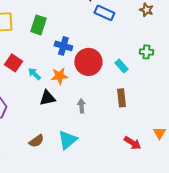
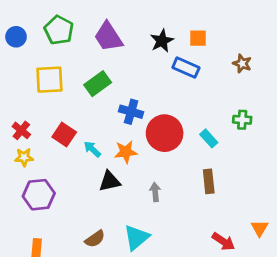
green rectangle: (38, 25) -> (98, 84), turned 36

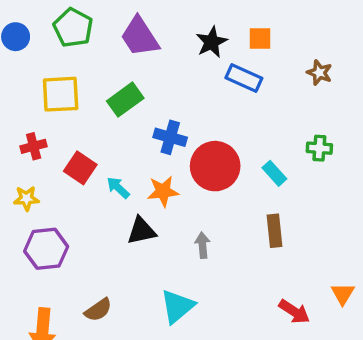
red cross: (21, 130) -> (34, 146), moved, turned 36
brown semicircle: (95, 239) -> (98, 310), moved

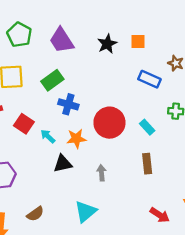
blue rectangle: (244, 78) -> (149, 79), moved
blue cross: (170, 137) -> (68, 104), moved

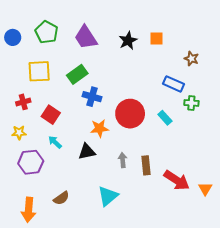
blue rectangle: (149, 79) -> (173, 84), moved
cyan arrow: (48, 136) -> (55, 142), moved
brown rectangle: (147, 164) -> (146, 165), moved
red arrow: (160, 215) -> (177, 180), moved, size x1.4

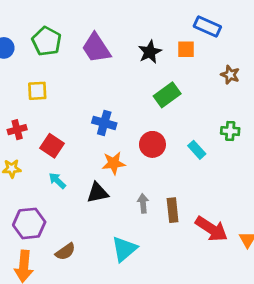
yellow square: (39, 71) -> (37, 91), size x0.7
green rectangle: (77, 74) -> (167, 95), moved
blue rectangle: (173, 84) -> (207, 26), moved
red circle: (130, 114) -> (152, 144), size x0.7
purple hexagon: (31, 162) -> (29, 223), moved

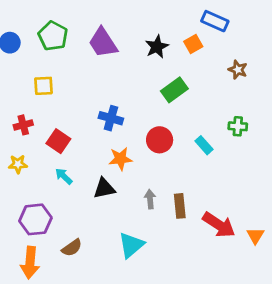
orange square: (186, 49) -> (193, 44), turned -30

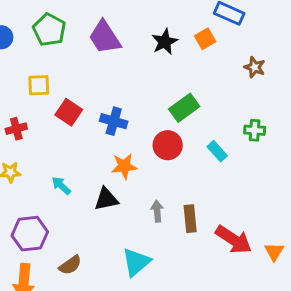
green rectangle: (174, 90) -> (184, 108), moved
red square: (58, 141) -> (69, 112), moved

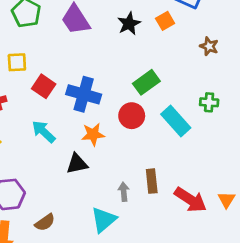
blue cross: (114, 121) -> (84, 94), size x1.4
cyan rectangle: (217, 151) -> (176, 121), size x1.6
cyan arrow: (61, 186) -> (44, 132), moved, size x1.4
gray arrow: (157, 211) -> (124, 192), moved
orange triangle: (274, 252) -> (226, 200), moved

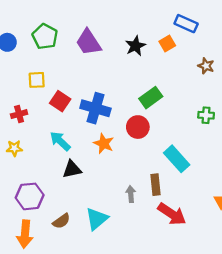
cyan rectangle: (176, 121) -> (177, 159), moved
orange star: (93, 134) -> (104, 143), turned 30
black triangle: (77, 164) -> (72, 169), moved
red arrow: (190, 200) -> (172, 214), moved
cyan triangle: (104, 220) -> (97, 219), moved

